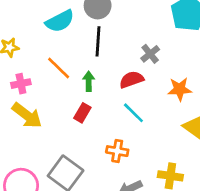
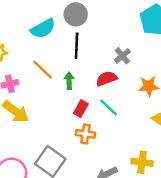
red rectangle: (82, 113) -> (81, 109), moved
orange cross: (117, 151) -> (86, 134), moved

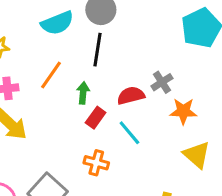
gray cross: (122, 56) -> (162, 82), moved
orange line: (43, 70) -> (51, 75), turned 75
red rectangle: (81, 109) -> (96, 118), moved

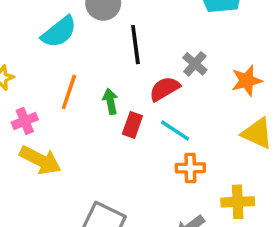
black line: (98, 50) -> (135, 45), moved
orange star: (183, 111) -> (247, 81), moved
orange cross: (96, 163) -> (190, 168), moved

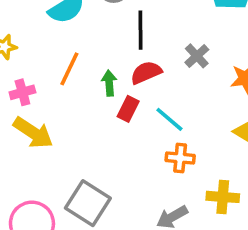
red semicircle: (165, 89) -> (146, 72), moved

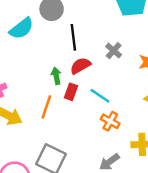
orange line: (69, 69) -> (46, 107), moved
orange cross: (180, 158) -> (110, 121), turned 30

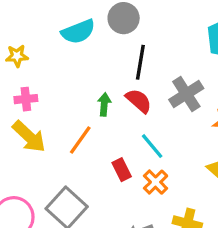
gray cross: (114, 51) -> (186, 94), size x1.5
red semicircle: (80, 66) -> (139, 101), turned 55
red rectangle: (71, 92) -> (122, 170), moved, turned -63

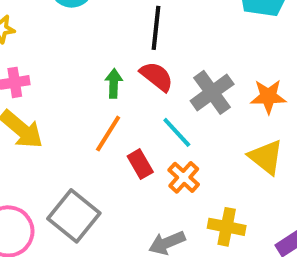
gray cross: (186, 94) -> (212, 92), moved
orange line: (80, 140) -> (108, 134), moved

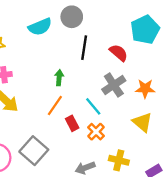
red semicircle: (157, 76) -> (119, 53), moved

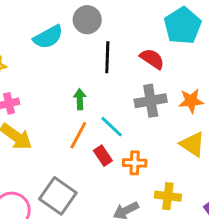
gray cross: (114, 85) -> (151, 101), turned 30
cyan line: (93, 106) -> (112, 127), moved
orange cross: (96, 132) -> (135, 163), turned -36

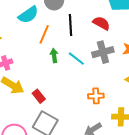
cyan line: (112, 127) -> (76, 59), moved
orange line: (78, 135) -> (44, 34), moved
red rectangle: (103, 156) -> (39, 96), moved

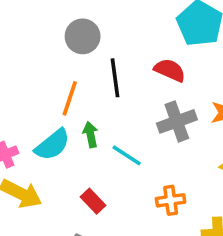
cyan semicircle: (28, 15) -> (52, 145), moved
cyan line: (76, 59) -> (127, 155), moved
red rectangle: (39, 96) -> (93, 201), moved

